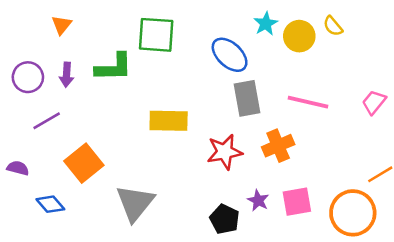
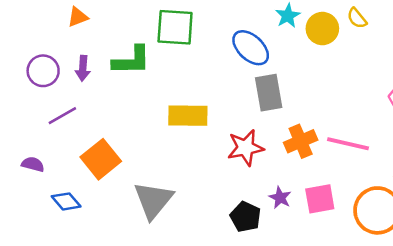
orange triangle: (62, 25) -> (78, 17), turned 30
pink line: (308, 102) -> (348, 144), moved

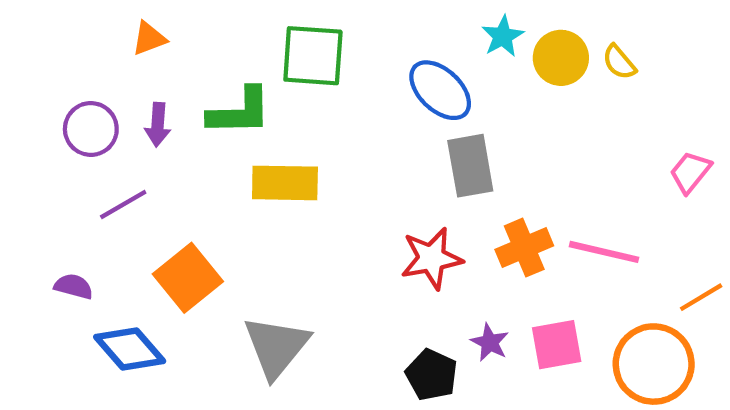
yellow semicircle: (357, 18) -> (619, 62), moved
yellow rectangle: (188, 116) -> (285, 183), moved
blue diamond: (66, 201) -> (130, 349), size x1.4

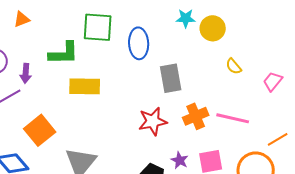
cyan star: (503, 36) -> (186, 18), turned 30
yellow semicircle: (619, 62) -> (234, 66), moved
blue ellipse: (440, 90) -> (139, 43), moved, turned 44
purple arrow: (158, 125) -> (26, 73), moved

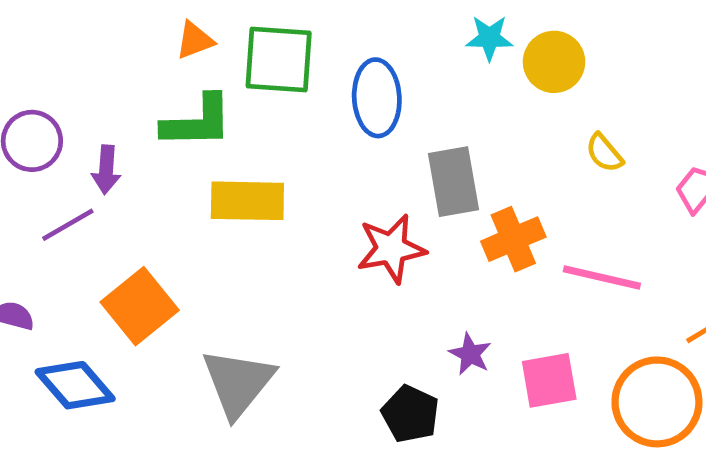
orange triangle: (22, 19) -> (195, 40), moved
orange cross: (196, 116) -> (513, 239), moved
red star: (153, 121) -> (391, 249), moved
purple star: (180, 160) -> (470, 354), moved

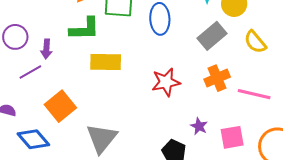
yellow semicircle: (604, 153) -> (255, 42), size x1.4
gray rectangle: (453, 182) -> (212, 36), moved, turned 60

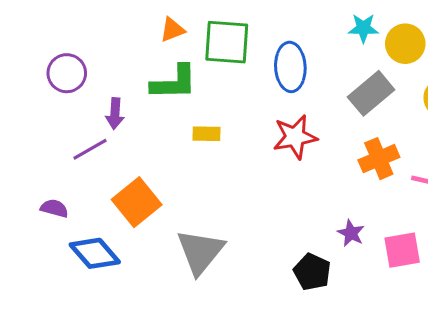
purple circle: (15, 37) -> (67, 73), moved
yellow rectangle: (106, 62) -> (207, 134), size x0.6
red star: (166, 82) -> (295, 137), moved

